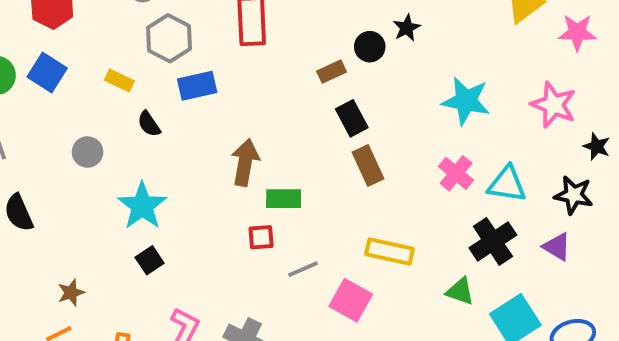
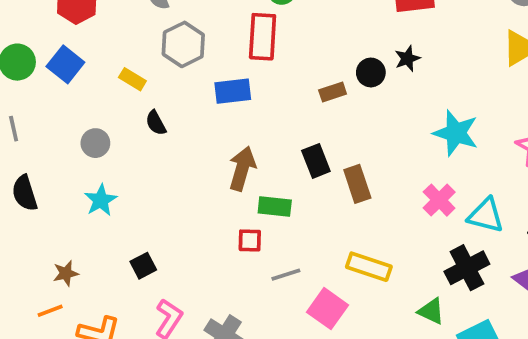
blue rectangle: (197, 86) -> (233, 91), moved
black rectangle: (352, 118) -> (316, 161), moved
cyan star: (142, 206) -> (101, 200), moved, size x0.7
black square: (150, 260) -> (143, 266), moved

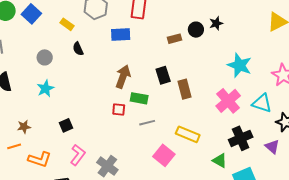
pink cross: (439, 200) -> (228, 101), size x1.4
cyan triangle: (486, 215) -> (262, 103), moved
red square: (250, 240) -> (119, 109), moved
gray line: (286, 275) -> (147, 123), moved

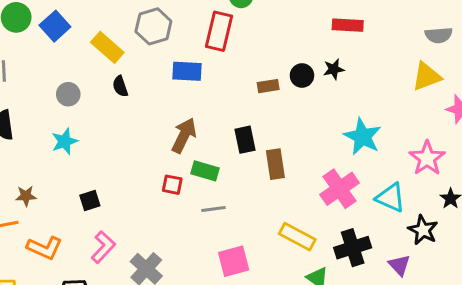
yellow rectangle: (67, 24) -> (107, 47), size x1.5
yellow rectangle: (188, 134) -> (297, 237), moved
pink square: (164, 155) -> (234, 261), turned 30

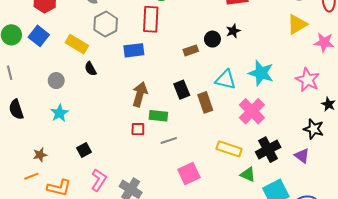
cyan triangle: (391, 198) -> (225, 80), moved

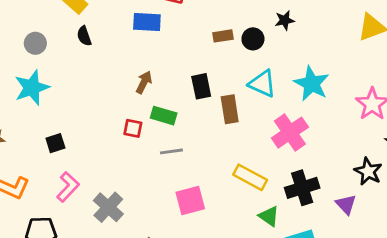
black circle: (212, 39) -> (253, 39), moved
brown arrow: (140, 94) -> (144, 82), size x0.7
cyan star: (59, 113) -> (32, 88), size x1.4

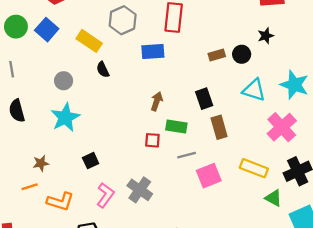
brown rectangle: (230, 109) -> (219, 127), moved
pink square: (190, 200) -> (209, 176), moved
gray cross: (108, 207) -> (140, 190), moved

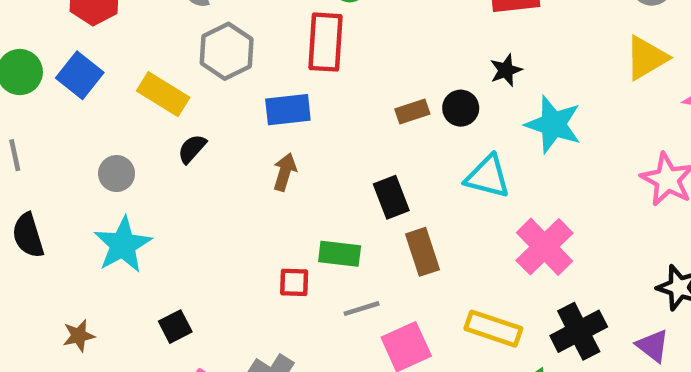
black semicircle: (103, 70) -> (192, 149), turned 70
cyan star: (294, 85) -> (553, 124), moved
brown arrow: (157, 101) -> (285, 172), moved

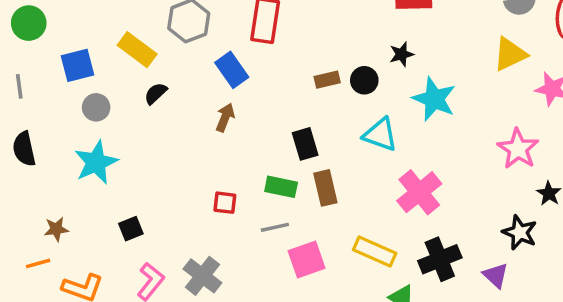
blue square: (80, 75) -> (77, 65), moved, turned 32
blue rectangle: (288, 110) -> (232, 70), turned 56
green rectangle: (340, 254) -> (281, 187), moved

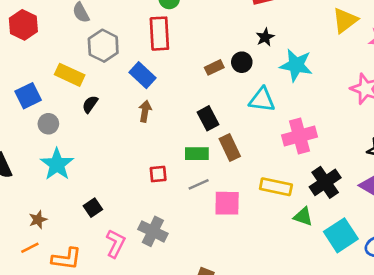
pink cross: (419, 192) -> (300, 136), turned 36
pink square: (307, 260) -> (227, 203), turned 32

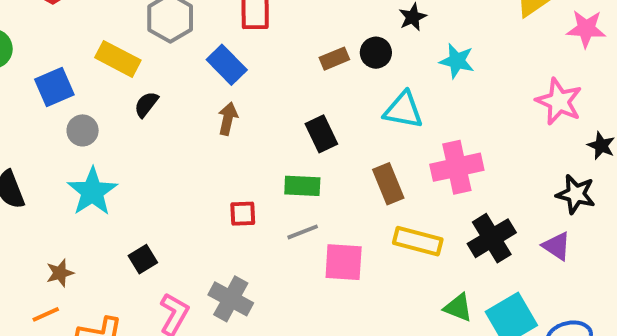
cyan star: (296, 65) -> (457, 61), size x0.7
brown rectangle: (230, 148) -> (388, 184), moved
green triangle: (303, 216) -> (458, 307), moved

